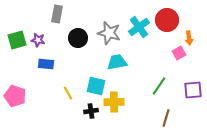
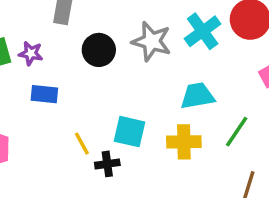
cyan trapezoid: (117, 62) -> (197, 96), moved
yellow cross: (114, 102) -> (184, 142), moved
black cross: (91, 111) -> (107, 164), moved

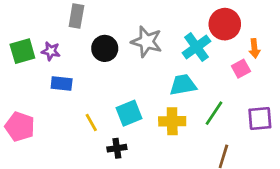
cyan cross: (203, 31) -> (196, 47), moved
cyan square: (129, 132) -> (129, 113), turned -35
black cross: (107, 164) -> (117, 148), moved

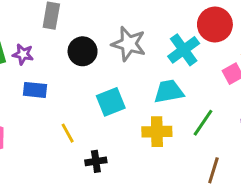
cyan square: (129, 113) -> (111, 102), moved

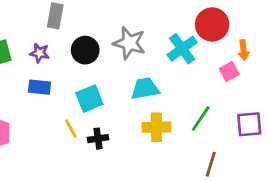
purple star: (23, 54) -> (40, 53), moved
cyan trapezoid: (169, 91) -> (145, 89), moved
cyan square: (111, 102) -> (89, 99), moved
black cross: (96, 161) -> (98, 139), moved

